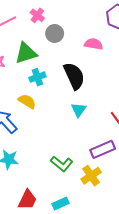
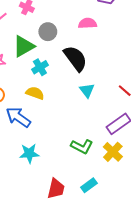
gray circle: (55, 33) -> (48, 32), moved

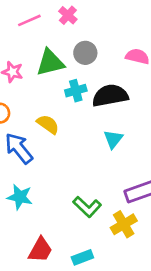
black semicircle: (75, 58) -> (110, 96), turned -80
cyan cross: (40, 67) -> (76, 91), moved

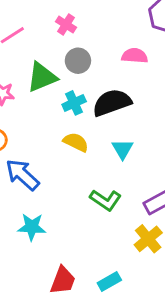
pink cross: (68, 15) -> (66, 24), moved
yellow semicircle: (48, 124) -> (76, 142), moved
green L-shape: (87, 207) -> (106, 200), moved

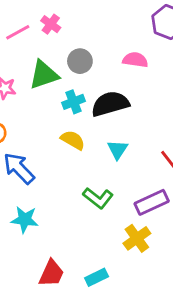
pink cross: (66, 24) -> (51, 24), moved

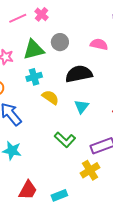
cyan cross: (73, 102) -> (34, 77), moved

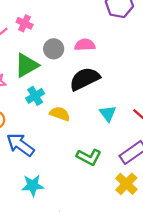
pink semicircle: (99, 44) -> (85, 45), moved
cyan triangle: (81, 107) -> (108, 113), moved

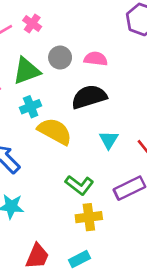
yellow semicircle: (60, 114) -> (55, 131), size x1.5
yellow cross: (126, 184) -> (89, 217), moved, turned 30

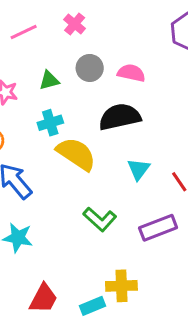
pink cross: (32, 24) -> (75, 24), moved
green triangle: (27, 71) -> (49, 80), size x0.6
yellow cross: (89, 217) -> (121, 286), moved

